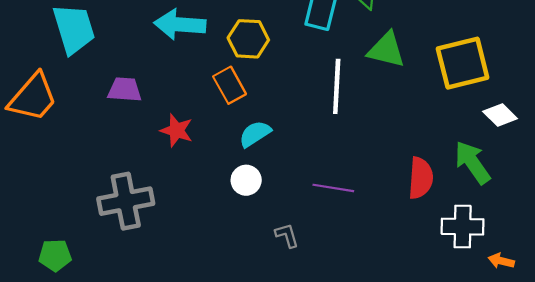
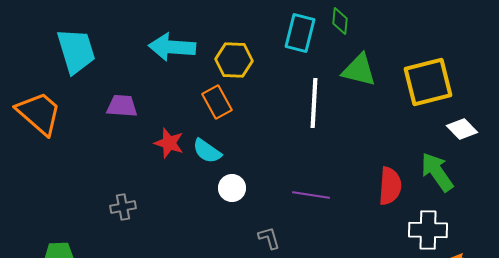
orange trapezoid: (33, 97) -> (39, 113), turned -90
cyan semicircle: (255, 134) -> (207, 151), moved, turned -112
gray cross: (126, 201) -> (123, 207), size x0.5

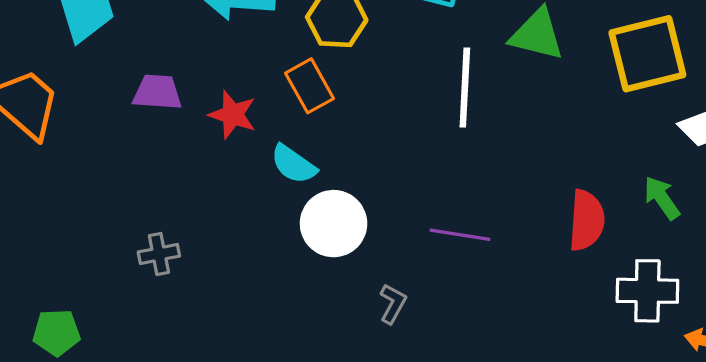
red star: (169, 143) -> (233, 115), moved
green arrow: (437, 172) -> (662, 198), size x0.7
white circle: (232, 188) -> (334, 224), size x1.5
gray L-shape: (269, 238) -> (393, 304), turned 45

